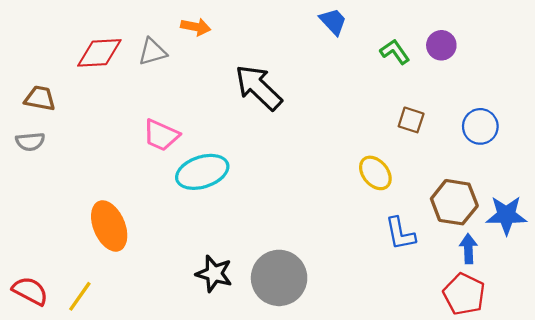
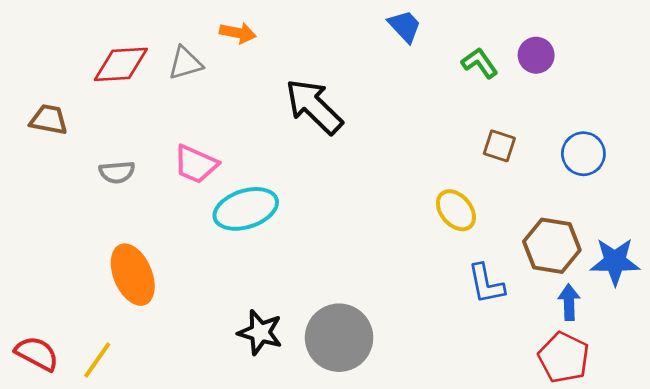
gray semicircle: (30, 142) -> (117, 172), moved

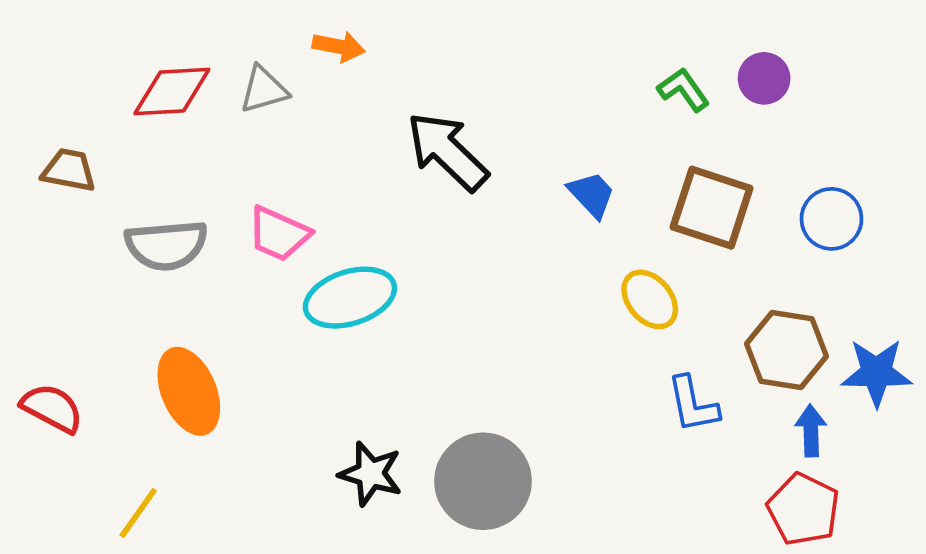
blue trapezoid: (405, 26) -> (592, 195), moved
brown square: (499, 146) -> (712, 208), size x1.8
gray semicircle: (117, 172) -> (166, 245), size x1.6
red semicircle: (37, 353) -> (52, 408), moved

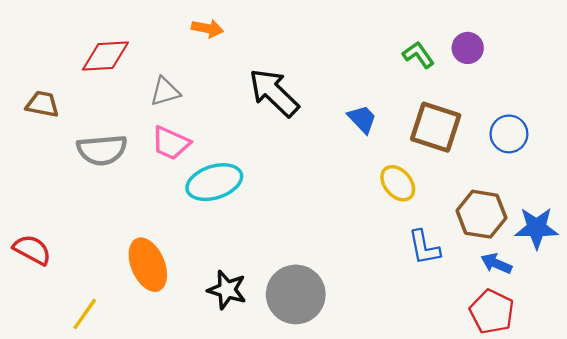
gray triangle: (264, 90) -> (165, 92), moved
orange ellipse: (189, 391) -> (148, 265), moved
blue arrow: (811, 431) -> (496, 263), turned -64

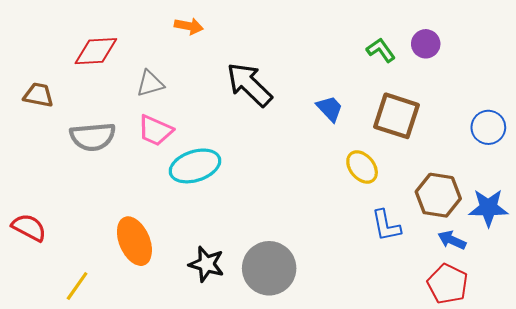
blue circle: (509, 134) -> (488, 127), moved

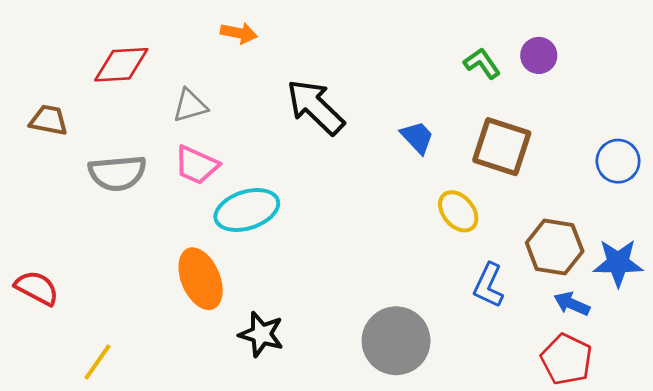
blue L-shape: (386, 225) -> (489, 285), turned 36
orange ellipse: (134, 241) -> (201, 279), moved
gray circle: (269, 268) -> (396, 341), moved

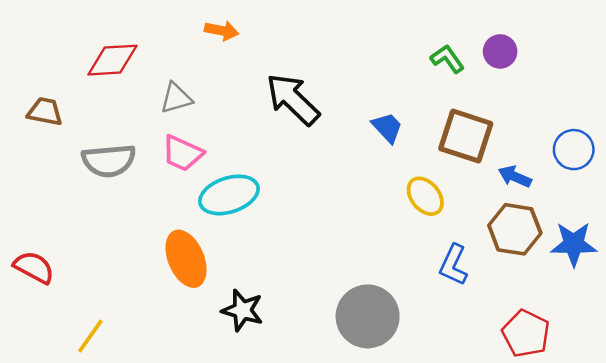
blue arrow: (572, 304) -> (515, 177), moved

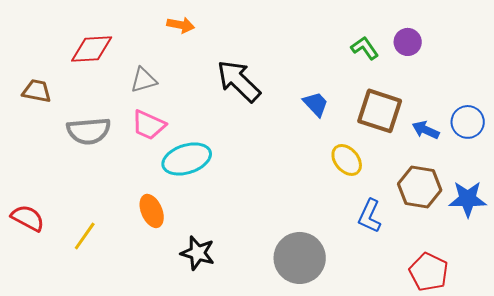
blue arrow: (515, 177) -> (426, 130), moved
orange ellipse: (186, 259) -> (152, 211), size x0.7
yellow line: (90, 336) -> (85, 236), moved

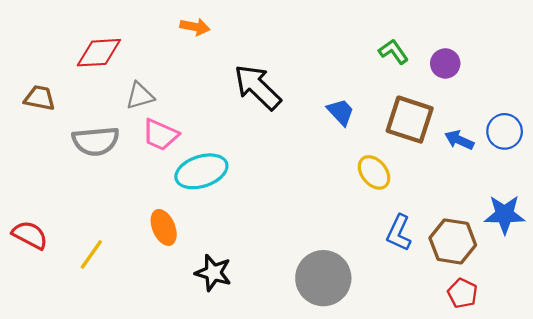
purple circle: (408, 42) -> (445, 63), moved
gray triangle: (144, 80) -> (140, 96), moved
brown hexagon: (420, 187) -> (453, 241), moved
red pentagon: (429, 272) -> (462, 293), size x0.7

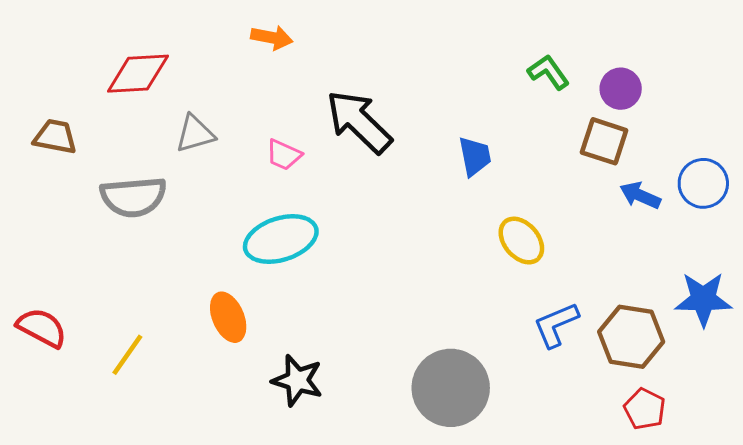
blue trapezoid: (341, 112) -> (475, 156), turned 32
brown square: (410, 120) -> (604, 141), moved, size x0.7
pink trapezoid: (160, 135) -> (284, 155), moved, size x0.7
blue L-shape: (399, 233) -> (556, 325), turned 42

